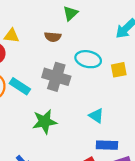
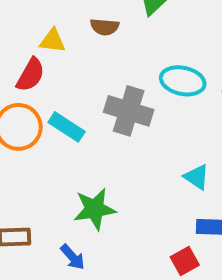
brown semicircle: (53, 37) -> (105, 27), moved
green star: (45, 122) -> (95, 209), moved

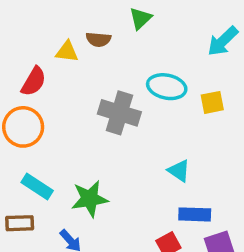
yellow triangle: (53, 41) -> (67, 52), moved
cyan rectangle: (67, 127) -> (37, 186), moved

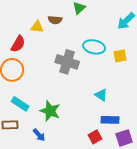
green star: (90, 199) -> (50, 111), turned 30

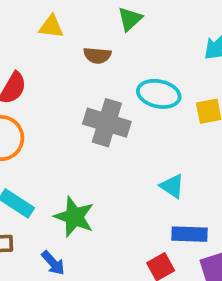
brown semicircle: (55, 20) -> (97, 55), moved
yellow triangle: (37, 27) -> (51, 27), moved

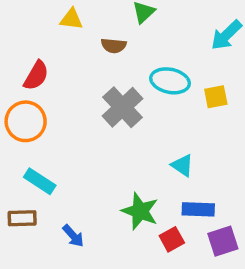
gray cross: (107, 123) -> (122, 107), turned 30
green star: (74, 217) -> (140, 211), moved

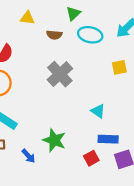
cyan ellipse: (170, 81) -> (90, 35), moved
green star: (140, 211) -> (54, 140), moved

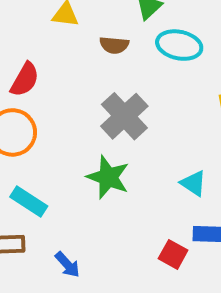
green star: (54, 140) -> (108, 177), moved
red square: (91, 158) -> (173, 254), moved, turned -32

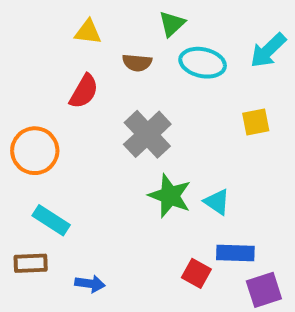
red semicircle: (25, 80) -> (84, 91), moved
green star: (108, 177) -> (170, 196), moved
blue arrow: (67, 265) -> (90, 284), turned -40

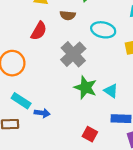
cyan ellipse: (203, 63) -> (103, 30), moved
red square: (196, 273) -> (90, 134), moved
blue arrow: (90, 284) -> (42, 113), moved

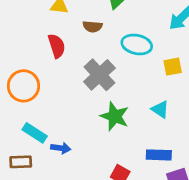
red semicircle: (39, 31) -> (57, 46), turned -48
cyan triangle: (111, 91) -> (160, 109), moved

